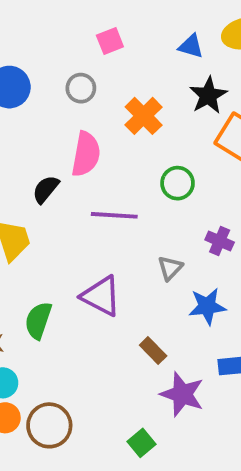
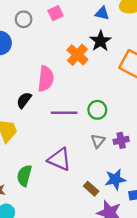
gray circle: (81, 88) -> (24, 19), moved
black star: (208, 95) -> (100, 41), moved
green circle: (178, 183) -> (97, 110), moved
purple cross: (220, 241) -> (121, 140), moved, turned -32
blue star: (207, 306) -> (115, 179), moved

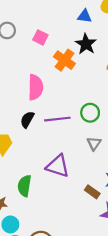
pink square: (56, 13) -> (40, 37), moved, turned -32
black semicircle: (24, 100) -> (27, 120), moved

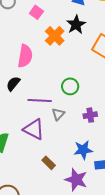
purple line: (57, 119) -> (40, 100), moved
gray triangle: (94, 144) -> (58, 114), moved
brown rectangle: (92, 192) -> (49, 163), moved

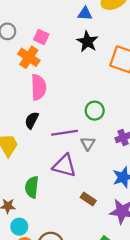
orange cross: (55, 36) -> (29, 57), moved

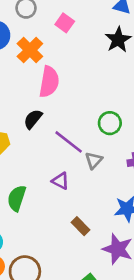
orange cross: (29, 57) -> (30, 50), moved
purple line: (64, 133) -> (69, 142), turned 35
purple triangle: (64, 166) -> (61, 181), size x0.6

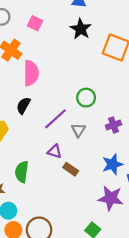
purple line: (69, 142) -> (56, 119), turned -70
brown rectangle: (81, 226) -> (71, 169), moved

